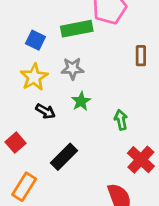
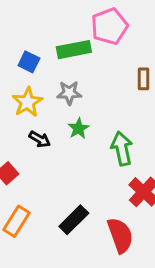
green arrow: (121, 120) -> (122, 149), size x1.5
black rectangle: (64, 157) -> (74, 220), moved

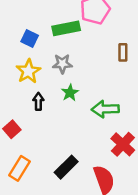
black arrow: (40, 139) -> (38, 101), turned -120
green arrow: (122, 149) -> (105, 109), turned -80

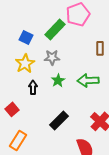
green rectangle: (66, 28) -> (55, 29), turned -35
green arrow: (105, 109) -> (88, 80), moved
black rectangle: (66, 167) -> (59, 120), moved

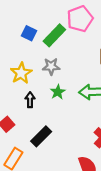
blue square: (26, 37) -> (29, 33), moved
black rectangle: (59, 120) -> (41, 136), moved

